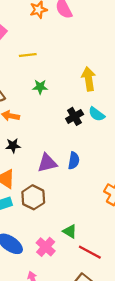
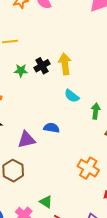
black cross: (75, 116) -> (42, 66), moved
blue semicircle: (74, 161) -> (51, 128), moved, turned -91

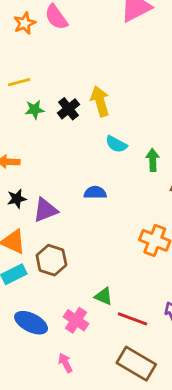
green star: (21, 71) -> (35, 110), moved
purple triangle: (26, 140) -> (45, 210), moved

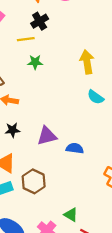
black cross: (68, 109) -> (40, 21), moved
blue semicircle: (95, 193) -> (75, 148), moved
purple triangle: (45, 210) -> (47, 136), moved

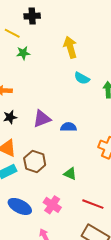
black cross: (40, 21) -> (32, 16), moved, turned 35
yellow line: (26, 39) -> (12, 33), turned 42
green triangle: (71, 215) -> (70, 174), moved

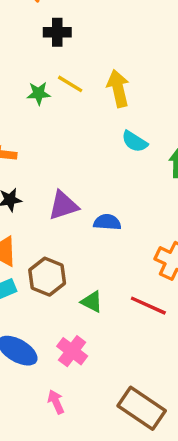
yellow line: (12, 33) -> (70, 84), moved
green triangle: (70, 174) -> (92, 302), moved
red line: (93, 204) -> (148, 306), moved

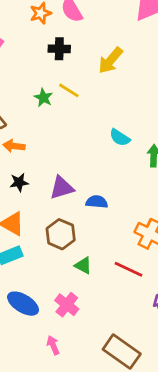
yellow arrow: (118, 88) -> (111, 60), moved, turned -128
green star: (39, 93) -> (43, 98), turned 30
brown hexagon: (47, 277) -> (61, 234), moved

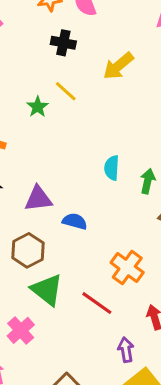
green star: (43, 98) -> (38, 107), moved
cyan semicircle: (120, 138) -> (112, 168), moved, turned 50
green triangle: (83, 265) -> (47, 290), size x1.6

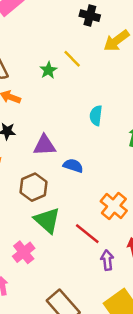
black cross: (63, 43) -> (90, 16), moved
cyan semicircle: (112, 168) -> (96, 116), moved
purple arrow: (126, 350) -> (107, 260), moved

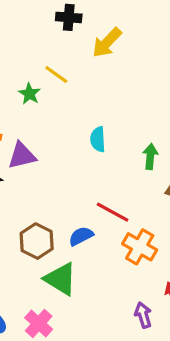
purple triangle: (45, 145) -> (22, 156), moved
blue semicircle: (73, 166) -> (81, 236), moved, turned -36
red line: (87, 234) -> (113, 212), moved

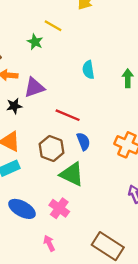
red line: (113, 212) -> (68, 115), moved
blue semicircle: (81, 236) -> (83, 141), turned 102

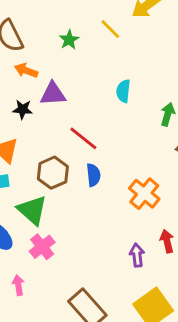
yellow line: (53, 26) -> (110, 29), moved
green triangle: (72, 174) -> (32, 210), moved

